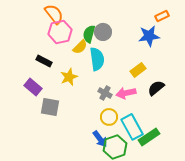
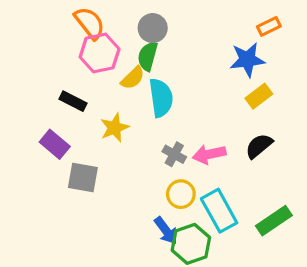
gray circle: (103, 32) -> (153, 28), moved
yellow rectangle: (138, 70) -> (259, 96), moved
green rectangle: (149, 137) -> (274, 221), moved

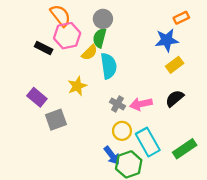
black rectangle: (73, 101) -> (44, 48), moved
gray square: (83, 177) -> (56, 120), turned -30

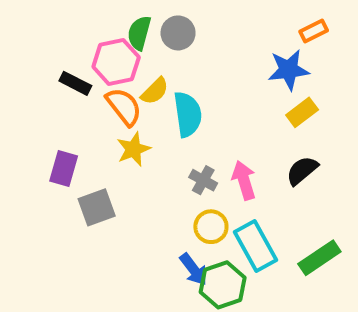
orange semicircle: (60, 16) -> (124, 107), moved
green semicircle: (100, 38) -> (139, 33), moved
purple rectangle: (37, 97) -> (64, 169), turned 66
pink arrow: (141, 104) -> (244, 180), turned 85

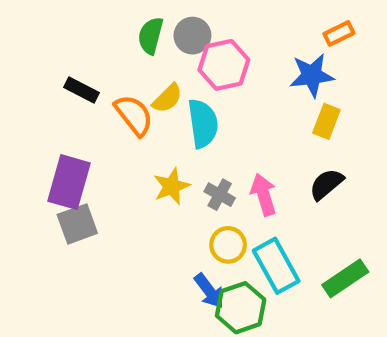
pink hexagon: (116, 62) -> (224, 65), moved
yellow rectangle: (302, 112) -> (326, 121), turned -32
yellow star: (133, 149) -> (172, 186), moved
purple rectangle: (64, 169) -> (69, 182), size x1.4
gray square: (97, 207) -> (77, 224), moved

